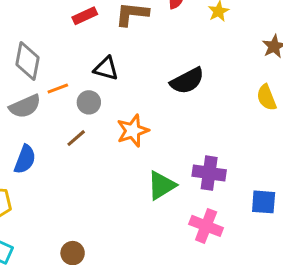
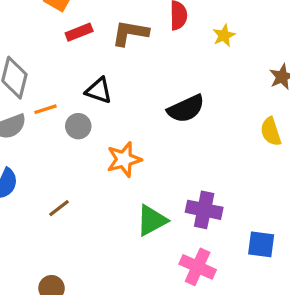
brown line: (76, 138) -> (59, 208), moved

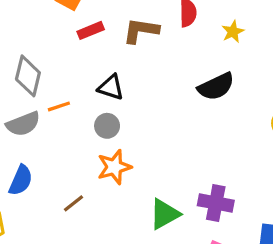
black semicircle: (186, 109) -> (216, 87), moved
gray circle: (78, 126) -> (107, 126), moved
orange star: (124, 159) -> (114, 167), moved

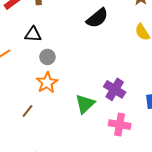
gray circle: (107, 126) -> (47, 57), moved
purple cross: (216, 203) -> (115, 89), turned 35

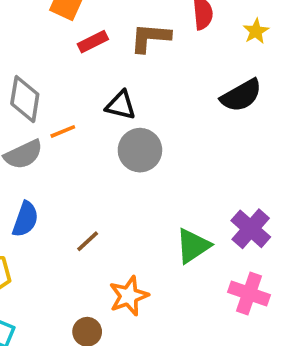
gray circle: (47, 57) -> (140, 150), size x1.5
orange star: (47, 83) -> (129, 296), moved

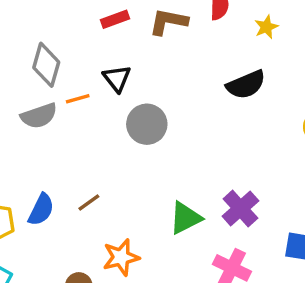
black triangle: (121, 105) -> (117, 78), moved, turned 32
blue semicircle: (25, 219) -> (41, 210), moved

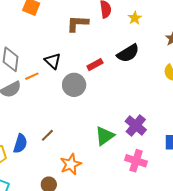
red rectangle: (115, 19) -> (95, 65), moved

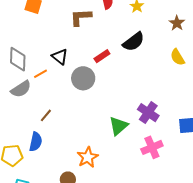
brown line: (47, 135) -> (46, 115), moved
pink cross: (136, 161) -> (152, 147), turned -35

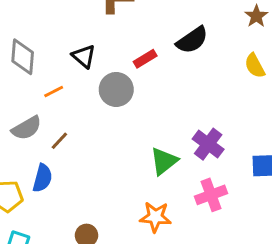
orange line: (40, 74) -> (54, 92), moved
gray semicircle: (21, 89) -> (27, 128), moved
orange star: (88, 157) -> (155, 217), moved, turned 30

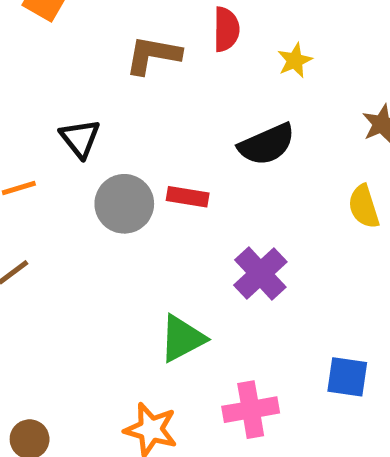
red rectangle: (145, 59) -> (188, 197), moved, turned 30
purple cross: (208, 144) -> (260, 273), moved

